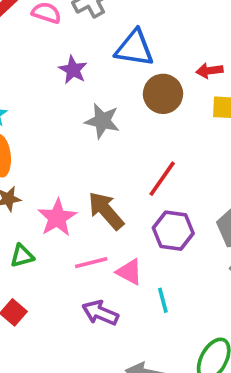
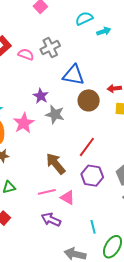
purple star: (73, 70) -> (41, 96), moved
pink star: (57, 218) -> (24, 123), moved
cyan line: (163, 300) -> (93, 227), moved

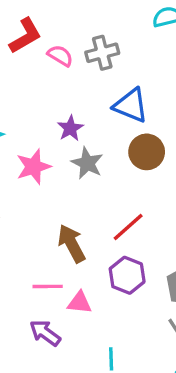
pink triangle: (68, 198) -> (80, 303), turned -35

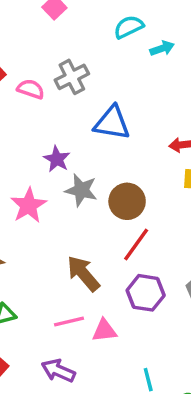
brown circle: (147, 152) -> (127, 201), moved
purple arrow: (45, 333) -> (58, 371), moved

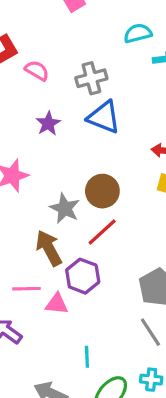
gray cross: (72, 77) -> (91, 78), moved
purple star: (57, 159) -> (48, 123), moved
gray star: (81, 190) -> (65, 208), moved
purple hexagon: (146, 293) -> (83, 276), moved

